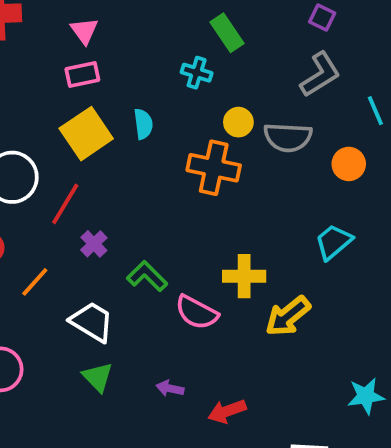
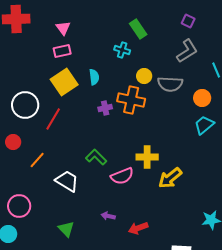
cyan trapezoid: (334, 242) -> (204, 125), moved
purple cross: (94, 244) -> (105, 108), moved, turned 32
pink semicircle: (197, 312) -> (122, 176), turned -50
green triangle: (98, 377) -> (66, 229), moved

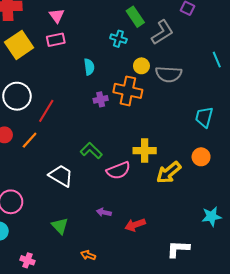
gray L-shape: (187, 51) -> (162, 32), moved
yellow square: (64, 82) -> (19, 45), moved
orange circle: (202, 98) -> (201, 157), moved
cyan trapezoid: (204, 125) -> (204, 117), turned -35
orange line: (37, 160) -> (30, 140), moved

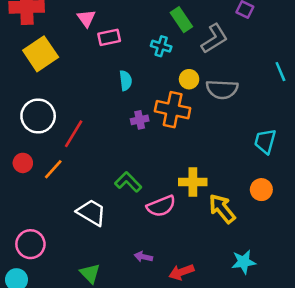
pink rectangle: (56, 40) -> (109, 37), moved
yellow arrow: (169, 173) -> (222, 209), turned 90
cyan star: (212, 216) -> (244, 262), moved

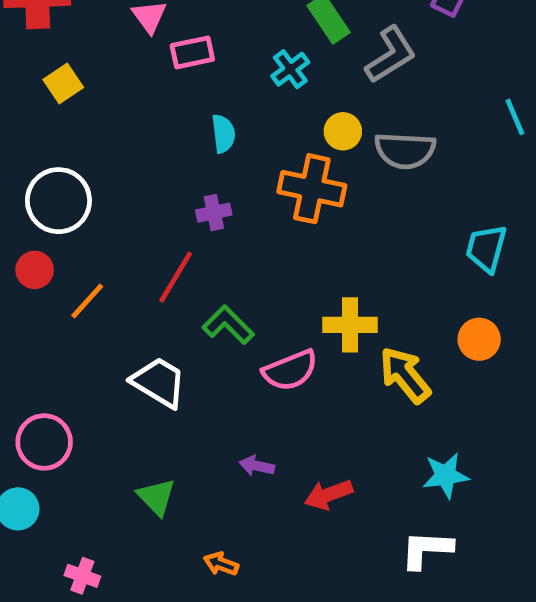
cyan cross: (161, 46) -> (290, 69), turned 36
yellow square: (41, 54) -> (63, 83), size x0.6
purple cross: (140, 120) -> (214, 213), moved
red line: (74, 134) -> (176, 277), moved
red circle: (23, 163) -> (35, 270), moved

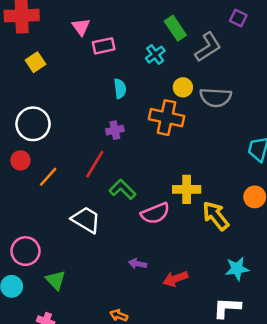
green triangle: (156, 497) -> (56, 280), moved

